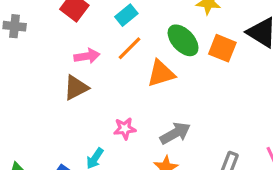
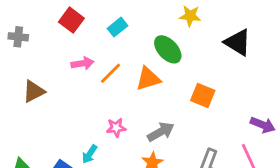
orange line: (129, 48) -> (111, 73), moved
orange square: (222, 48) -> (203, 96), moved
brown triangle: (76, 88) -> (34, 91), moved

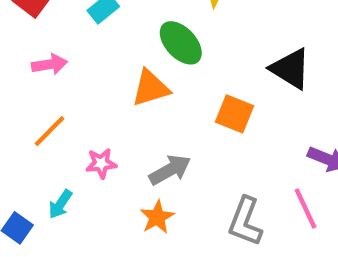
black triangle: (238, 42) -> (290, 69), moved
orange line: (111, 73) -> (50, 131), moved

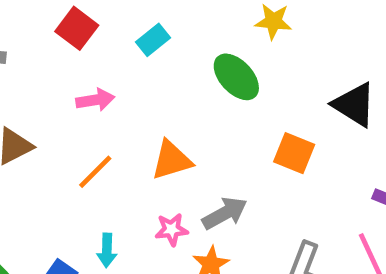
orange triangle: (151, 88) -> (172, 160), moved
pink star: (101, 163) -> (172, 229), moved
cyan arrow: (60, 204) -> (107, 250), turned -32

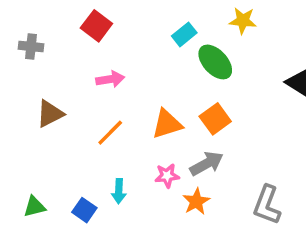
cyan rectangle: (153, 40) -> (184, 34), moved
orange square: (294, 153) -> (215, 119), moved, turned 32

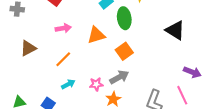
green ellipse: (215, 62) -> (124, 18), turned 35
orange triangle: (167, 124) -> (96, 35), moved
cyan arrow: (119, 191) -> (68, 84), moved, turned -120

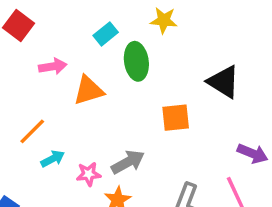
pink arrow: (63, 28) -> (53, 66), moved
orange square: (124, 51) -> (176, 118), moved, turned 30
cyan arrow: (68, 84) -> (53, 159), moved

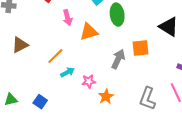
pink arrow: (53, 66) -> (67, 18), turned 84
gray arrow: (128, 162) -> (118, 59), moved, turned -36

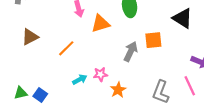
cyan arrow: (67, 72) -> (80, 79), moved
blue square: (40, 102) -> (40, 95), moved

